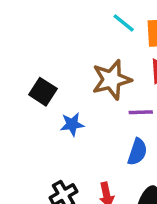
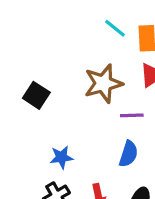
blue star: (72, 124) -> (61, 157), moved

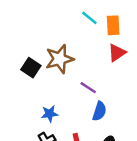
brown star: (103, 84) -> (60, 59), moved
purple line: (132, 115) -> (88, 88), moved, turned 35

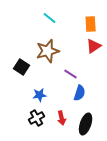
cyan line: (89, 18) -> (50, 18), moved
black square: (31, 68) -> (22, 67), moved

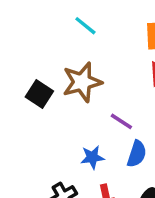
black square: (22, 67) -> (39, 94), moved
blue star: (40, 95) -> (92, 157), moved

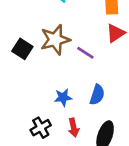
purple line: (121, 121) -> (85, 53), moved

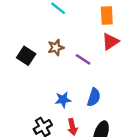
brown star: (55, 40) -> (56, 47), size x0.6

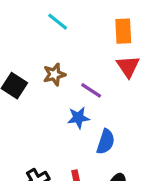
red triangle: (110, 42) -> (128, 66), turned -30
blue star: (63, 100) -> (78, 118), moved

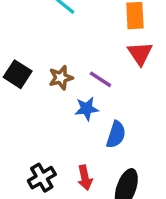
brown star: (54, 74) -> (61, 78), moved

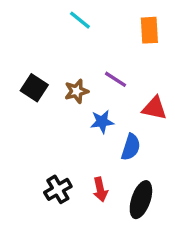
red triangle: (140, 53) -> (154, 108), moved, turned -44
purple line: (100, 79) -> (116, 79), moved

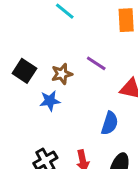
blue star: (102, 122) -> (50, 101), moved

